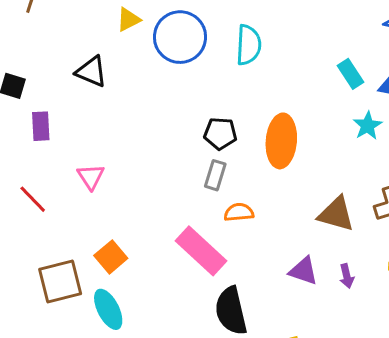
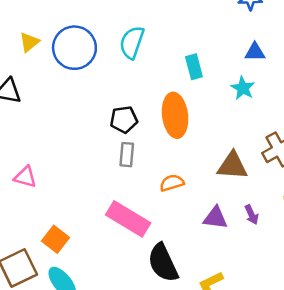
cyan semicircle: (249, 45) -> (132, 42), turned -152
cyan rectangle: (351, 74) -> (194, 67), moved, turned 30
pink triangle: (91, 177) -> (25, 177), turned -30
orange semicircle: (239, 212) -> (172, 183), moved

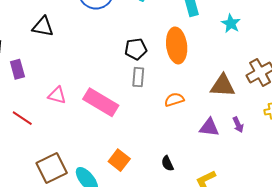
pink rectangle: (128, 219) -> (101, 102), moved
orange square: (55, 239) -> (119, 160), moved
black semicircle: (163, 263) -> (167, 163), size x0.5

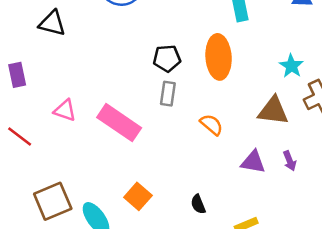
cyan star: (231, 24) -> (291, 66), moved
orange semicircle: (174, 100) -> (211, 125), turned 54

